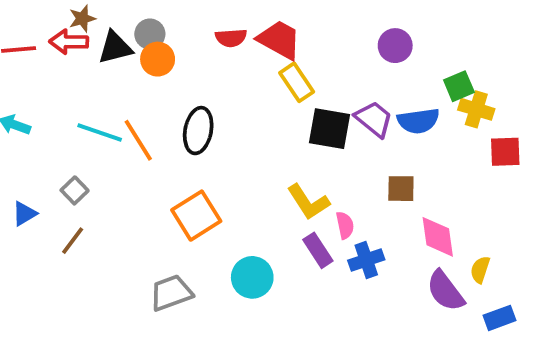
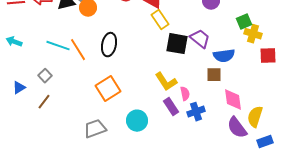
blue semicircle: (418, 121) -> (224, 56), moved
yellow semicircle: (480, 270) -> (255, 117), size x1.5

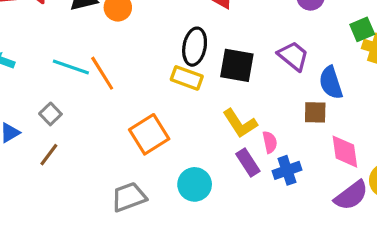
yellow rectangle: (160, 20) -> (187, 78), moved, turned -36
black square: (177, 44) -> (237, 65), moved
black ellipse: (109, 45) -> (195, 47), moved
blue semicircle: (224, 56) -> (331, 83), turned 80
purple semicircle: (237, 128) -> (351, 195), turned -90

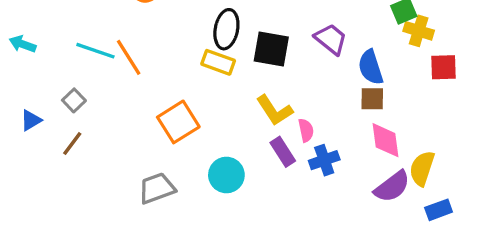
brown square: (315, 112) -> (372, 99), moved

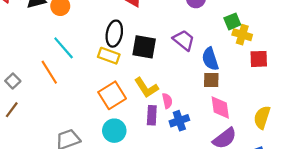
cyan line: (95, 51) -> (64, 48), moved, turned 30
orange line: (129, 57) -> (49, 72), moved
orange square: (178, 122) -> (112, 95), moved
purple rectangle: (283, 152) -> (152, 115), turned 36
yellow semicircle: (422, 168) -> (262, 117), moved

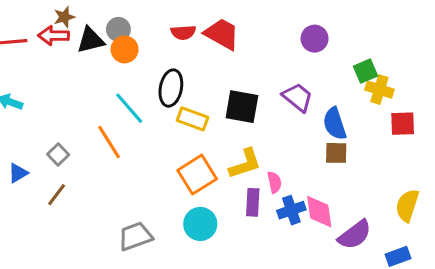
black ellipse: (114, 34) -> (171, 88), moved
yellow L-shape: (146, 88) -> (245, 164), turned -75
pink diamond: (220, 107) -> (319, 212), moved

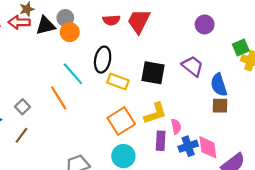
red trapezoid: (222, 34) -> (139, 21), turned -92

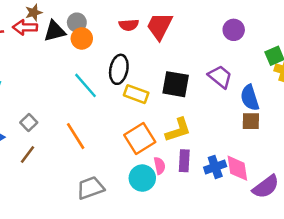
orange line: (59, 98) -> (76, 136), moved
pink semicircle: (176, 126) -> (160, 166), moved

